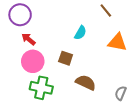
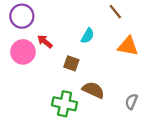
red arrow: (29, 39) -> (45, 42), moved
pink circle: (33, 61) -> (23, 52), moved
green cross: (41, 88) -> (65, 104), moved

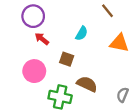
purple circle: (22, 16) -> (33, 16), moved
pink circle: (23, 52) -> (34, 71), moved

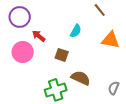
purple circle: (33, 16) -> (20, 17), moved
pink circle: (34, 71) -> (23, 52), moved
green cross: (60, 97) -> (56, 90), turned -30

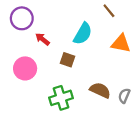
cyan semicircle: (76, 31) -> (83, 34), size x1.5
pink circle: (23, 52) -> (25, 68), moved
brown semicircle: (81, 78) -> (100, 90), moved

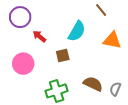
brown square: (68, 60) -> (63, 56), turned -32

